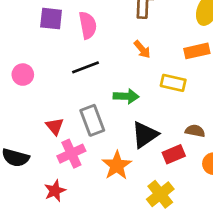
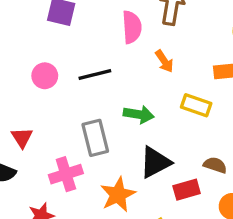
pink semicircle: (88, 25) -> (132, 27), moved
pink circle: (23, 75) -> (45, 76), moved
red triangle: (55, 126) -> (22, 138), moved

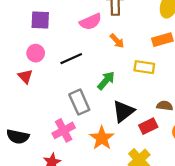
pink semicircle: (132, 27) -> (91, 22), turned 80
pink circle: (45, 76) -> (36, 53), moved
green arrow: (139, 114) -> (106, 81), turned -48
red triangle: (22, 138) -> (25, 76), moved

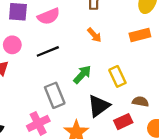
pink semicircle: (91, 22) -> (49, 16), moved
yellow rectangle: (144, 67) -> (117, 76), moved, turned 54

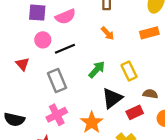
pink circle: (12, 45) -> (43, 40), moved
gray rectangle: (55, 95) -> (57, 80), moved

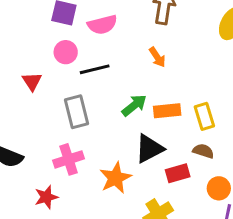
orange rectangle: (149, 33) -> (167, 111), moved
yellow rectangle: (129, 71) -> (204, 116), moved

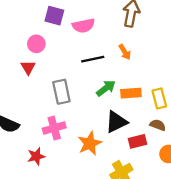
pink circle: (66, 52) -> (36, 44), moved
black line: (95, 69) -> (93, 59), moved

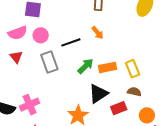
pink semicircle: (83, 26) -> (18, 33), moved
pink circle: (36, 44) -> (41, 35), moved
gray rectangle: (61, 92) -> (49, 62), moved
pink cross: (54, 128) -> (30, 105), moved

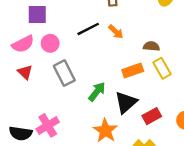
black line: (71, 42) -> (88, 29), moved
green arrow: (86, 66) -> (97, 92), moved
brown semicircle: (134, 92) -> (151, 46), moved

